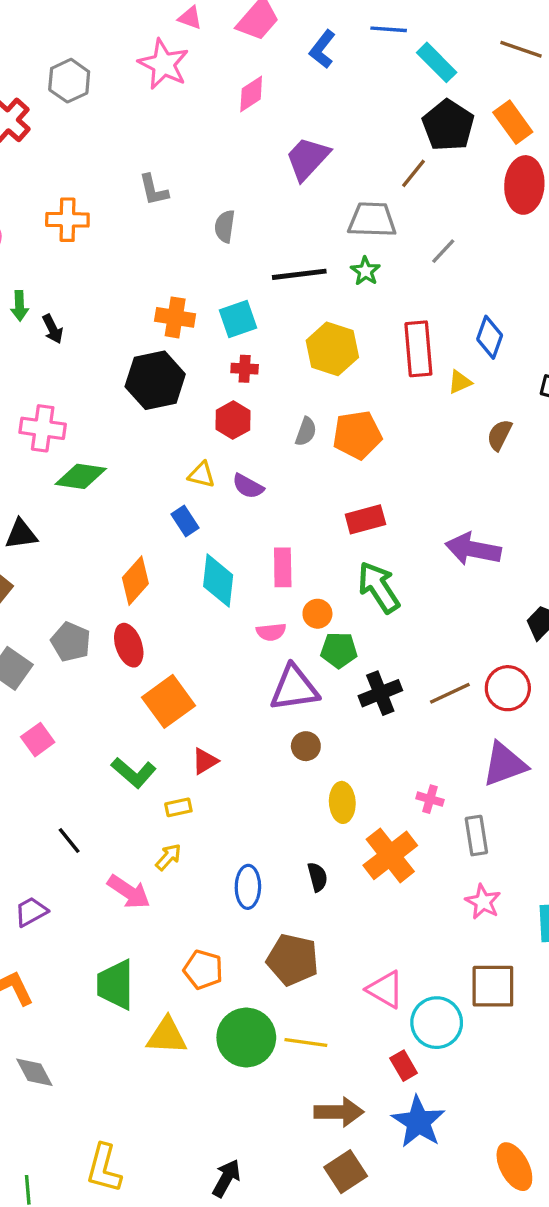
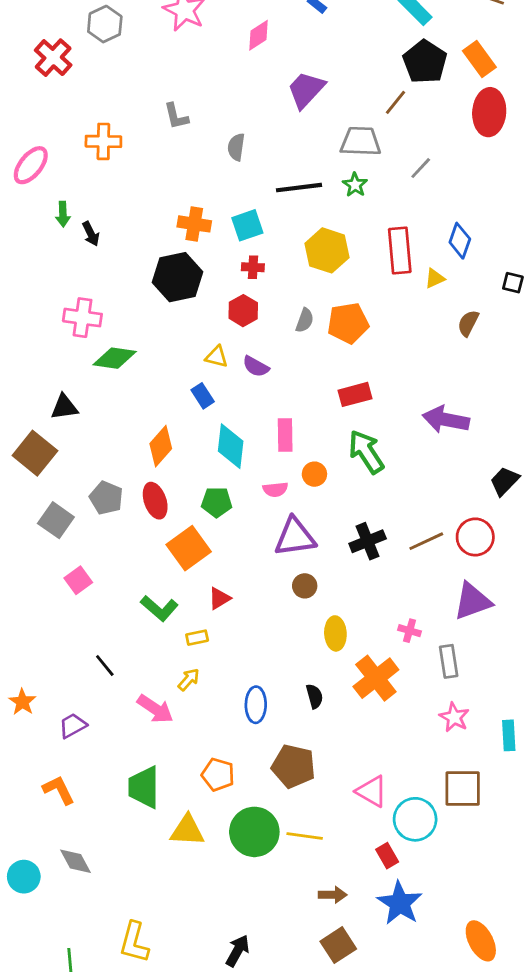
green pentagon: (339, 650) -> (217, 502), moved
brown arrow: (339, 1112) -> (333, 895), size x0.7

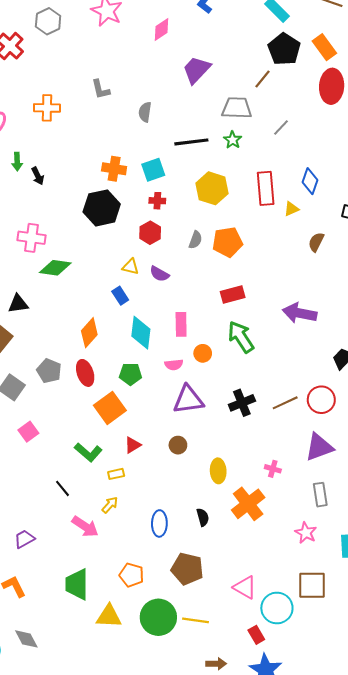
brown circle: (305, 586) -> (178, 445), moved
gray rectangle: (449, 661) -> (320, 495), moved
black line: (105, 666) -> (62, 488), moved

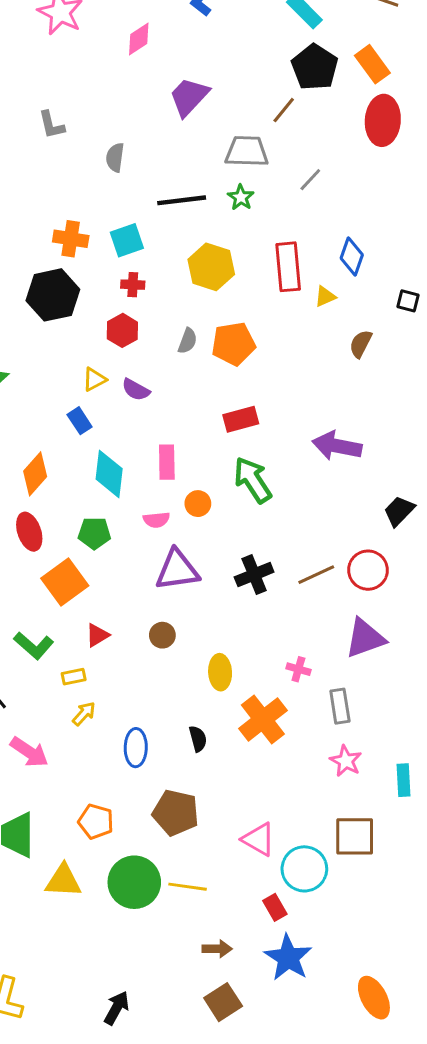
yellow triangle: (131, 267) -> (94, 379), turned -42
gray rectangle: (320, 495) -> (340, 706), moved
yellow arrow: (110, 505) -> (84, 714), moved

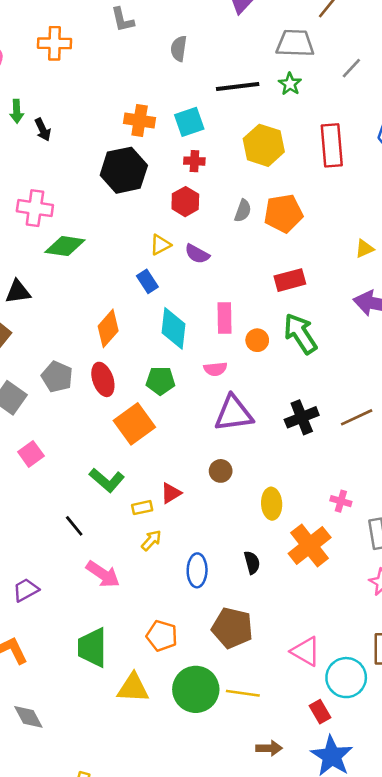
yellow triangle: (325, 296) -> (364, 249), moved
orange circle: (198, 504) -> (257, 340), moved
red triangle: (97, 635) -> (171, 493), moved

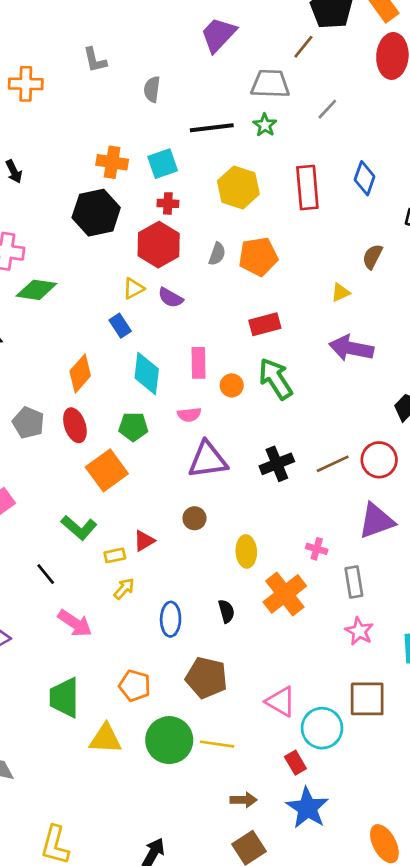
red hexagon: (185, 202) -> (159, 245), size x1.5

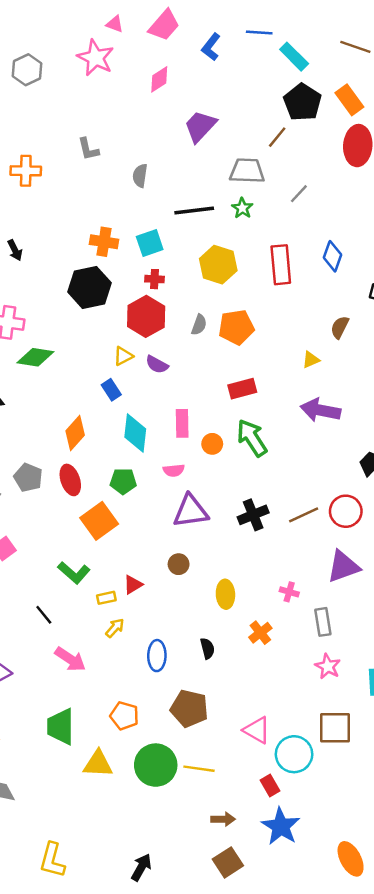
orange cross: (285, 594) -> (260, 633), size x0.6

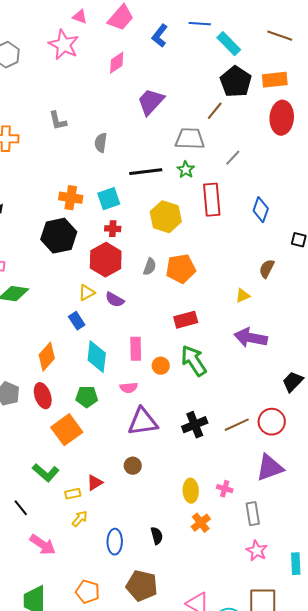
orange rectangle: (349, 100) -> (275, 80), turned -60
red rectangle: (281, 265) -> (212, 200), moved
yellow ellipse: (225, 594) -> (191, 491), moved

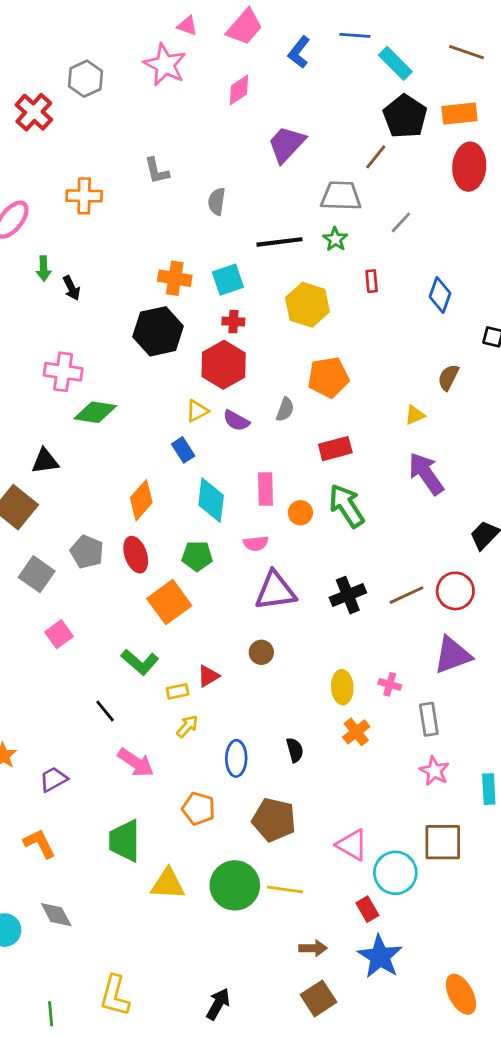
red rectangle: (212, 200) -> (372, 281), size x0.5
gray semicircle: (150, 267) -> (285, 409), moved
purple arrow: (251, 338) -> (426, 474), turned 44
orange pentagon: (88, 592) -> (199, 809), moved

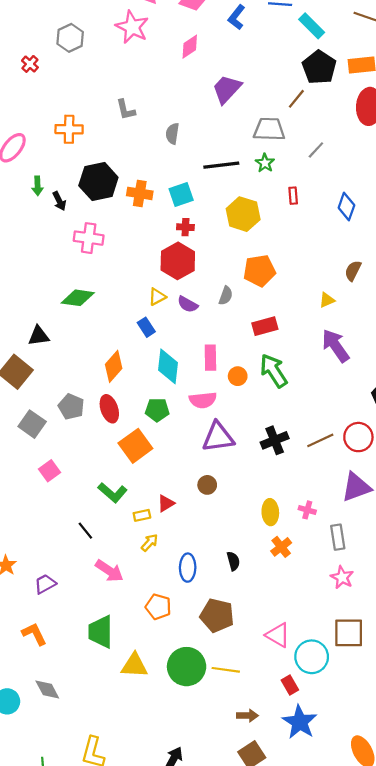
red cross: (34, 112) -> (30, 64), size x0.6
black hexagon: (158, 331) -> (98, 181), moved
pink cross: (63, 372) -> (89, 238), moved
pink semicircle: (256, 543) -> (203, 400), size x1.4

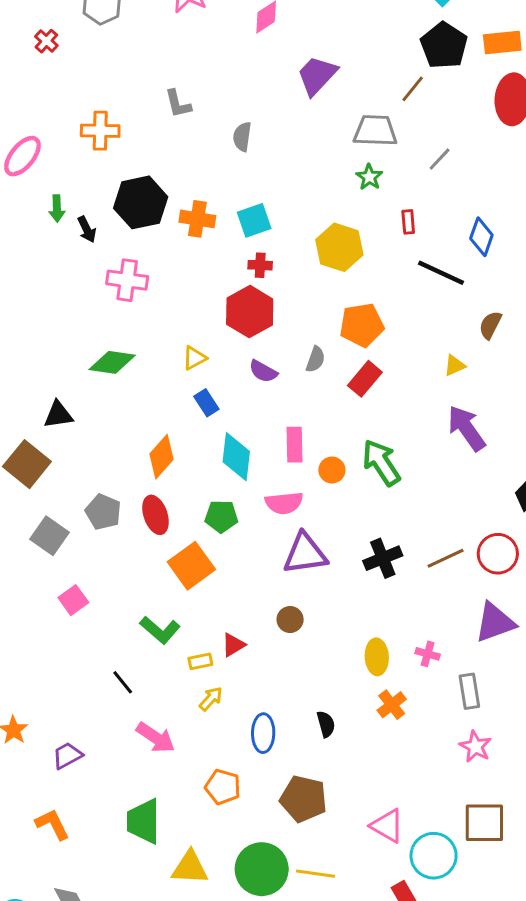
black line: (221, 165) -> (441, 273), moved, turned 32
yellow triangle: (157, 297) -> (194, 358), moved
red rectangle: (265, 326) -> (365, 379), moved, turned -35

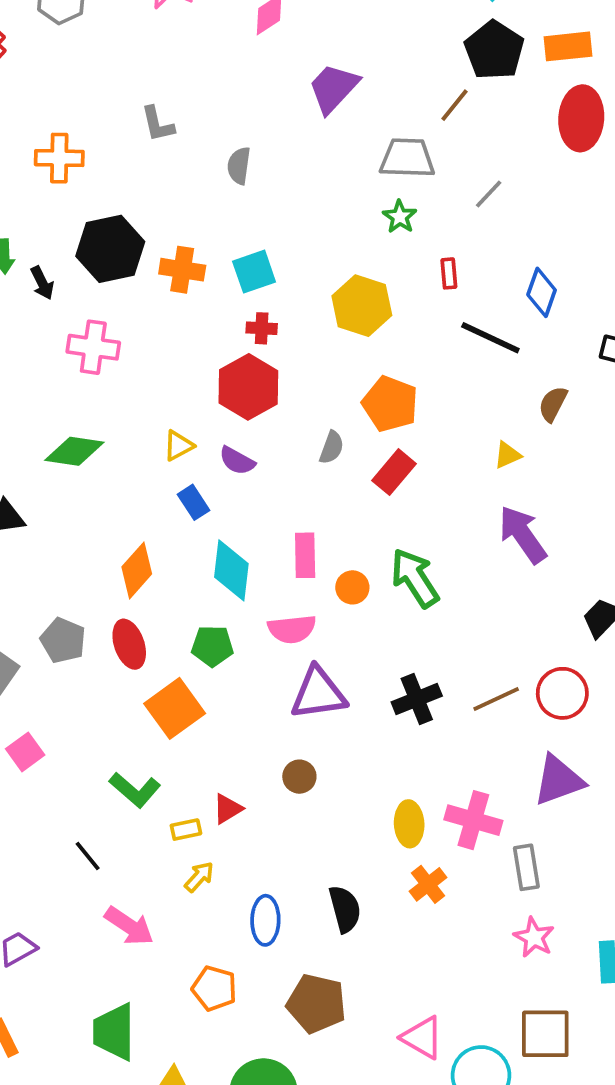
orange pentagon: (362, 325) -> (390, 404), turned 30
purple semicircle: (263, 371) -> (237, 461), moved
pink cross: (428, 654) -> (473, 820), size x1.8
black semicircle: (326, 724) -> (345, 909), size x1.4

